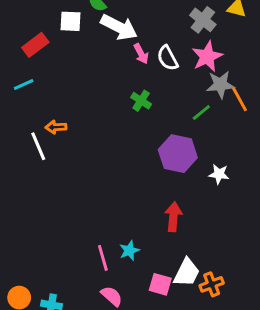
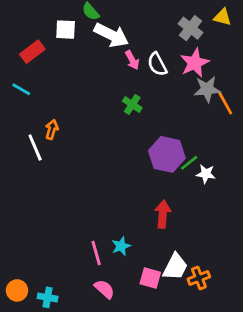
cyan line: (24, 85) -> (21, 89), turned 54
green line: (201, 112) -> (189, 163), moved
orange arrow: (56, 127) -> (52, 129), turned 108

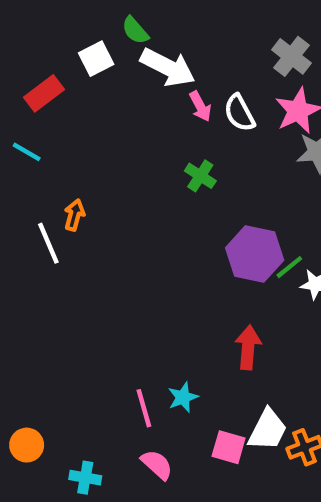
white square: (66, 30) -> (96, 59), turned -30
orange circle: (17, 290) -> (27, 445), moved
cyan cross: (48, 297) -> (85, 478), moved

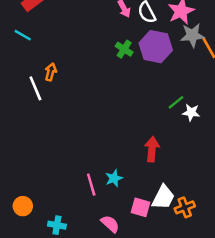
purple hexagon: (255, 254) -> (156, 47), moved
pink semicircle: (157, 465) -> (110, 224), moved

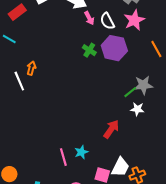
gray star: (192, 35) -> (143, 85), moved
white star: (191, 112) -> (137, 109), moved
red arrow: (152, 149) -> (111, 129), turned 30

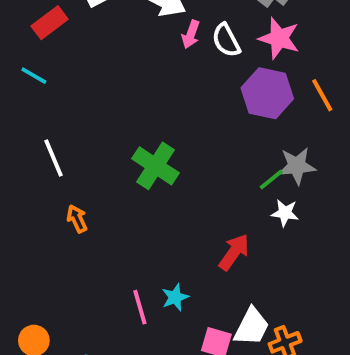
pink arrow: (89, 18) -> (191, 34), turned 48
pink star: (134, 20) -> (279, 38), turned -30
purple hexagon: (114, 48) -> (267, 93), moved
green cross: (89, 50) -> (156, 166), moved, size x1.6
orange arrow: (31, 68) -> (77, 219), moved, turned -40

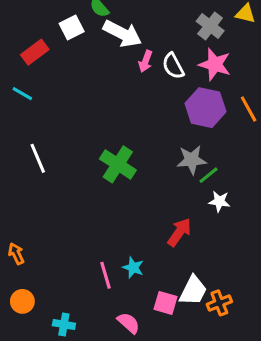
gray star: (297, 166) -> (192, 160), moved
orange arrow: (77, 219) -> (16, 254), moved
cyan star: (175, 297) -> (133, 268), turned -30

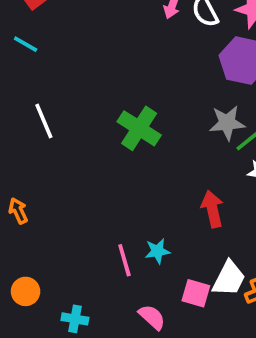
red arrow: (179, 232) -> (212, 209), turned -48
orange arrow: (16, 254) -> (18, 211), moved
cyan star: (133, 268) -> (157, 251), turned -30

